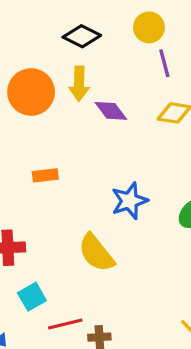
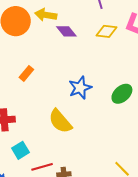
yellow arrow: (79, 84) -> (46, 15), turned 100
orange rectangle: (45, 175) -> (26, 73), turned -42

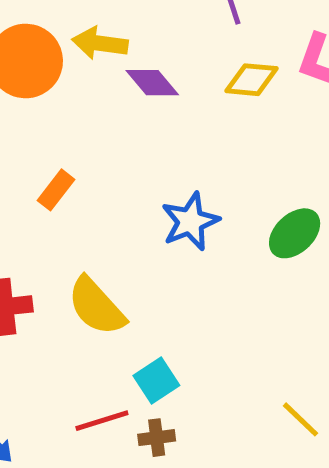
yellow semicircle: (60, 121) -> (96, 306), moved
cyan square: (20, 150) -> (156, 381), moved

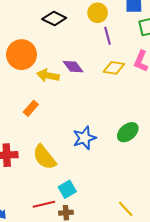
yellow arrow: (100, 43) -> (48, 76), moved
blue star: (190, 221) -> (84, 138), moved

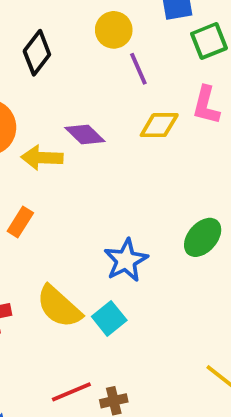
black diamond: (54, 19) -> (37, 53), turned -70
cyan square: (67, 189) -> (109, 318), moved

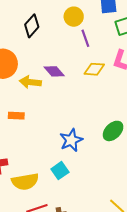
orange rectangle: (20, 222) -> (16, 116), turned 56
yellow semicircle: (59, 307) -> (25, 182), moved, turned -56

